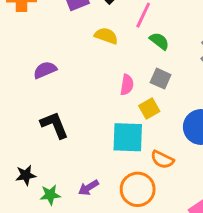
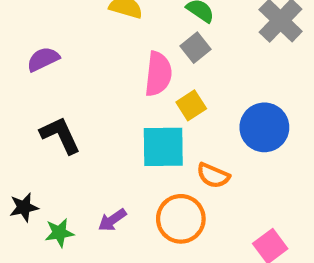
gray square: (161, 79) -> (195, 48), moved, turned 30
pink semicircle: (127, 85) -> (158, 74), size x1.5

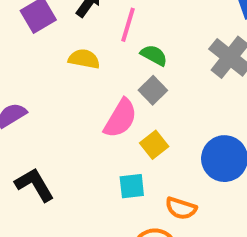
pink semicircle: (158, 74) -> (120, 118), turned 30
cyan square: (163, 147) -> (132, 186), size x0.6

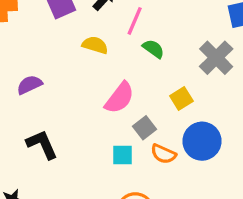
gray square: (153, 90) -> (145, 128), moved
yellow square: (154, 145) -> (181, 99), moved
orange semicircle: (181, 208) -> (163, 154), moved

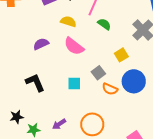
purple semicircle: (30, 85) -> (41, 44), moved
pink semicircle: (120, 98) -> (74, 46), moved, turned 90
cyan square: (123, 155) -> (74, 83), moved

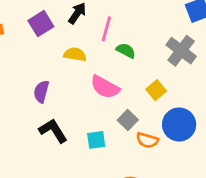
purple semicircle: (41, 44) -> (41, 92), turned -42
pink semicircle: (74, 46) -> (105, 87), moved
black L-shape: (35, 83) -> (53, 131), moved

